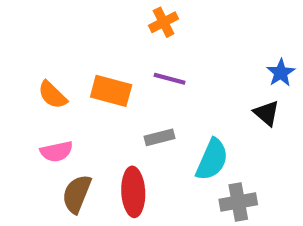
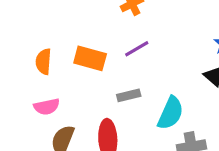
purple line: (170, 79) -> (137, 49), turned -45
orange semicircle: (52, 95) -> (43, 62), turned 50

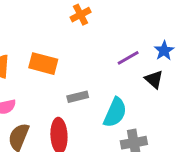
purple line: (137, 49) -> (128, 58), moved

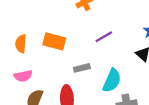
purple line: (128, 58) -> (104, 37), moved

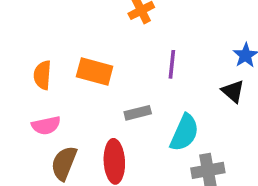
purple line: (104, 37) -> (172, 64), turned -54

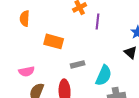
purple line: (172, 64) -> (98, 21), moved
orange semicircle: (42, 75) -> (25, 18), moved

